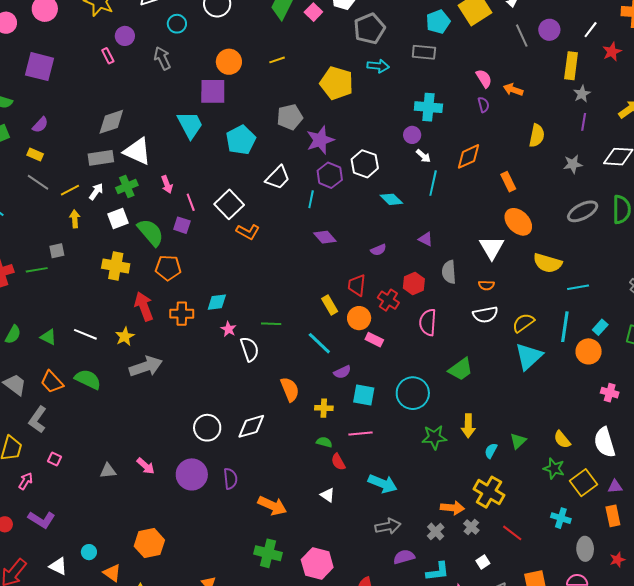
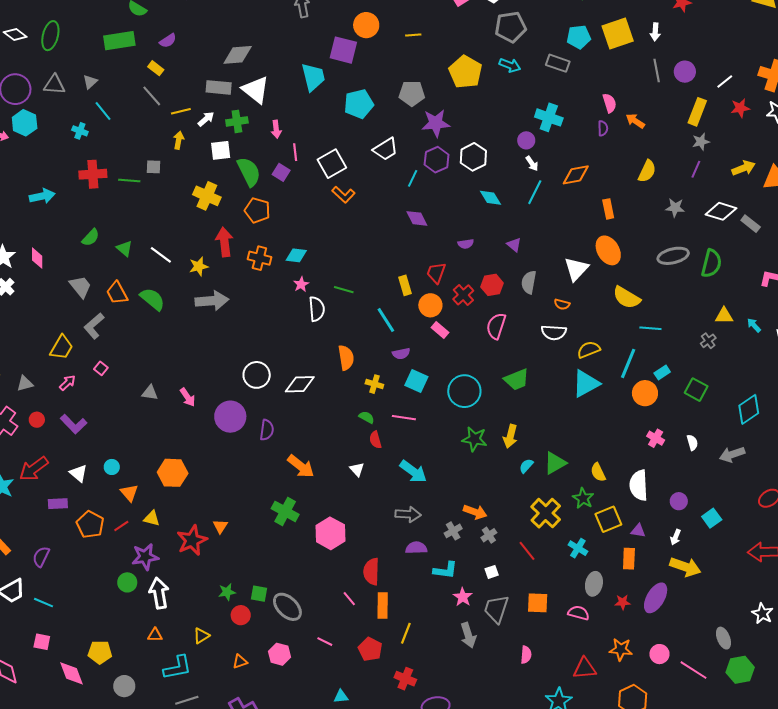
green triangle: (518, 441) -> (555, 463), size x1.4
yellow cross: (489, 492) -> (546, 513), moved

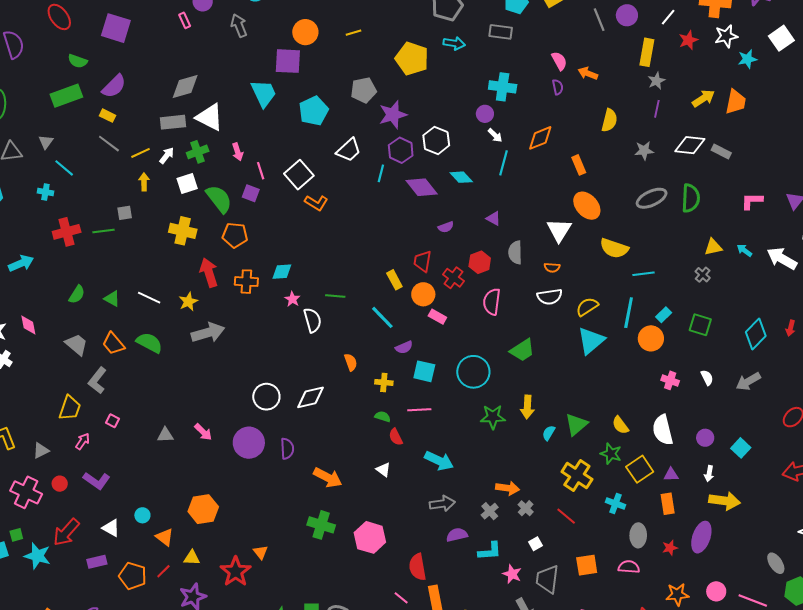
purple semicircle: (168, 41) -> (114, 86), size x1.5
purple diamond: (417, 218) -> (422, 187), moved, size x1.4
orange semicircle: (346, 358) -> (351, 362), size x0.7

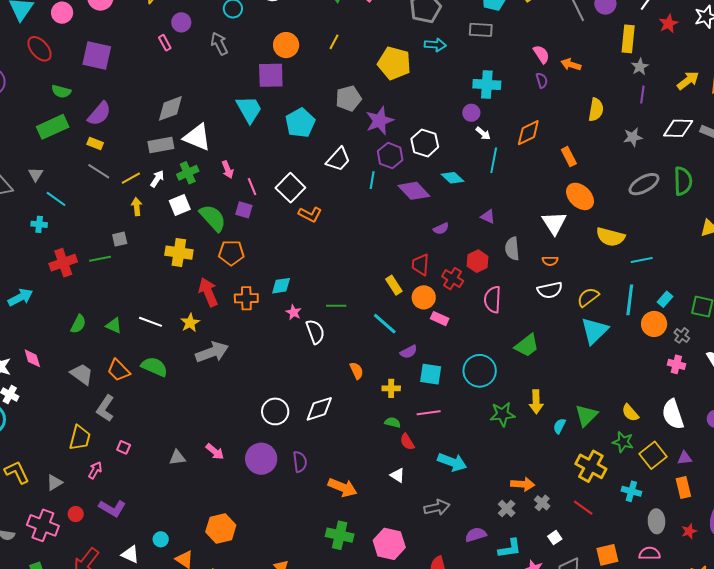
yellow line: (353, 33) -> (334, 42), turned -42
gray cross: (703, 275) -> (682, 335), moved
gray arrow: (442, 504) -> (437, 507), moved

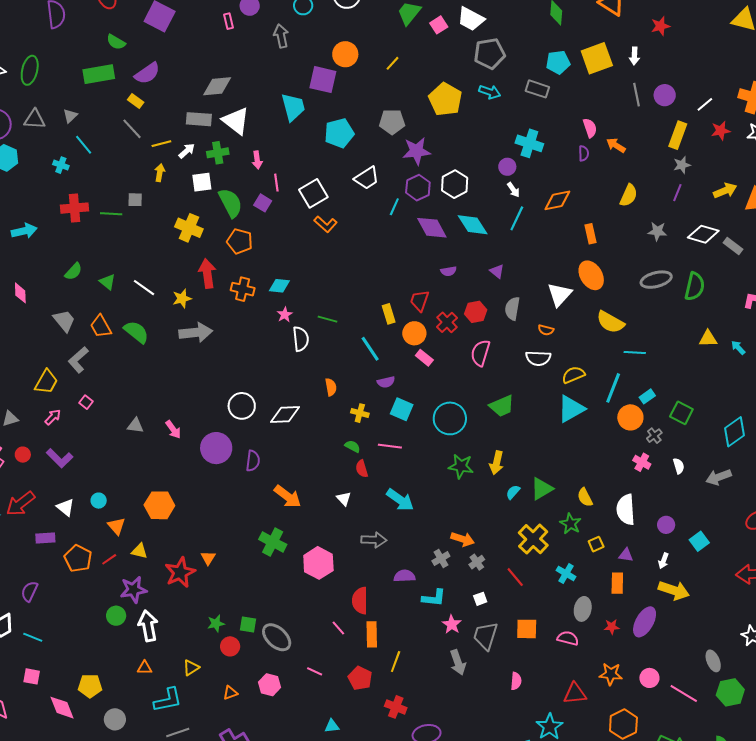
cyan diamond: (453, 178) -> (473, 225), size x1.4
yellow square: (653, 455) -> (596, 544), size x0.6

